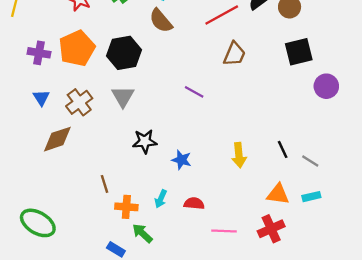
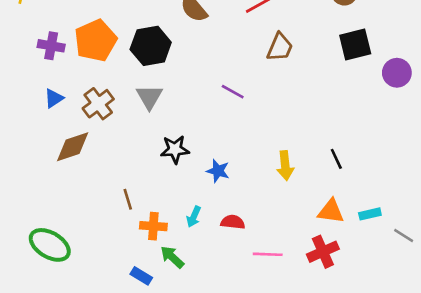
purple circle: (326, 86) -> (397, 73), moved
blue triangle: (41, 98) -> (54, 98), turned 30
gray line: (310, 161) -> (404, 236), moved

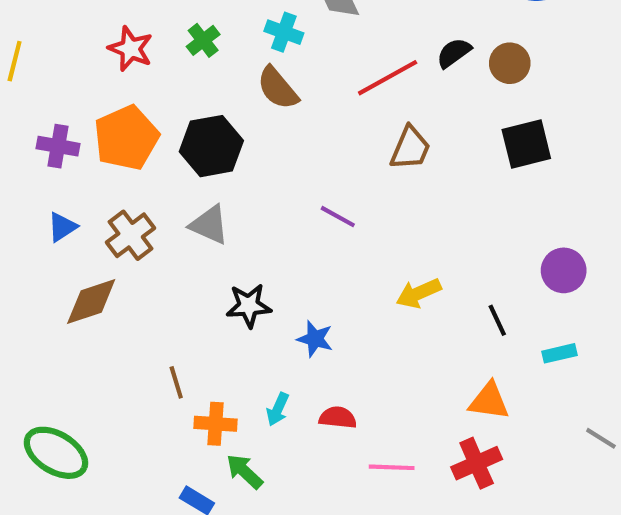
purple circle: (397, 73) -> (564, 270), moved
gray triangle: (149, 97) -> (209, 225), turned -36
yellow arrow: (285, 166) -> (419, 293), moved, turned 72
cyan rectangle: (370, 214) -> (559, 353), moved

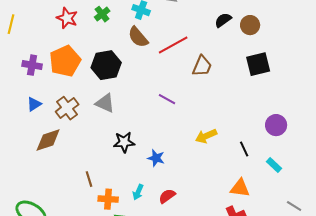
red line: (388, 78) -> (173, 45), moved
cyan rectangle: (559, 353) -> (274, 165), turned 56
red semicircle: (338, 418) -> (167, 196), turned -42

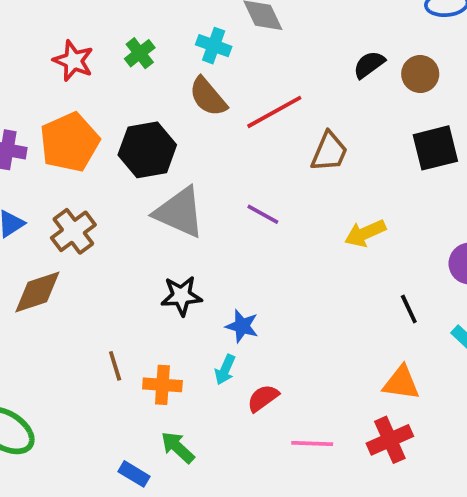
gray triangle: (105, 103) -> (180, 212), moved, size x1.4
yellow arrow: (206, 136) -> (365, 233), moved
cyan arrow: (138, 192) -> (225, 370), moved
orange cross: (108, 199) -> (162, 385), moved

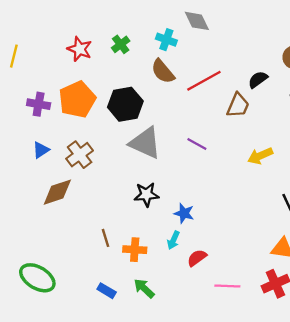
black semicircle: (369, 65) -> (258, 80), moved
blue rectangle: (134, 474) -> (107, 291), moved

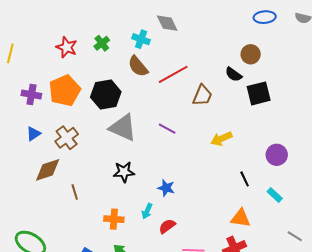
black semicircle: (258, 80) -> (233, 74), moved, turned -108
blue star: (184, 213) -> (166, 188), moved
brown line: (105, 238) -> (75, 192), moved

